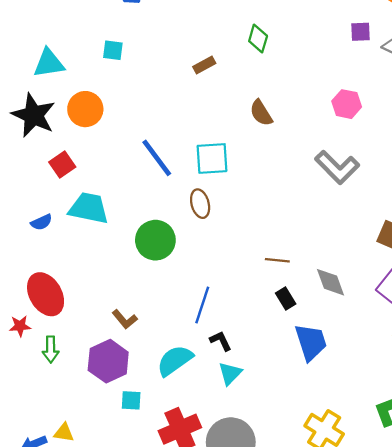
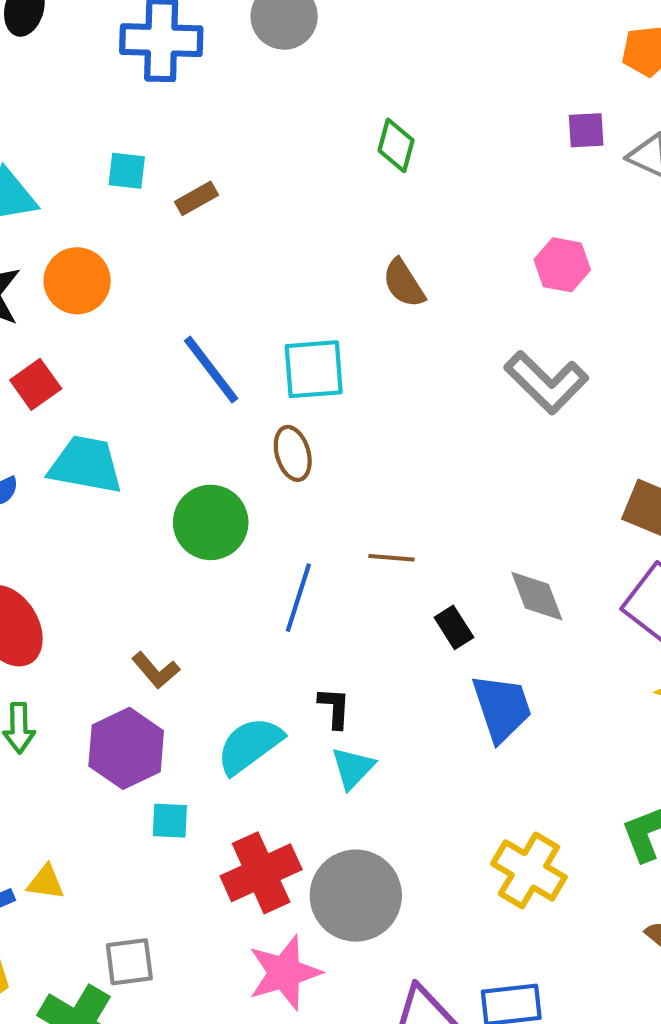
brown rectangle: (204, 65) -> (196, 198), moved
brown line: (277, 260) -> (392, 558), moved
blue line: (202, 305) -> (298, 598), moved
black L-shape: (221, 341) -> (334, 708), turned 30

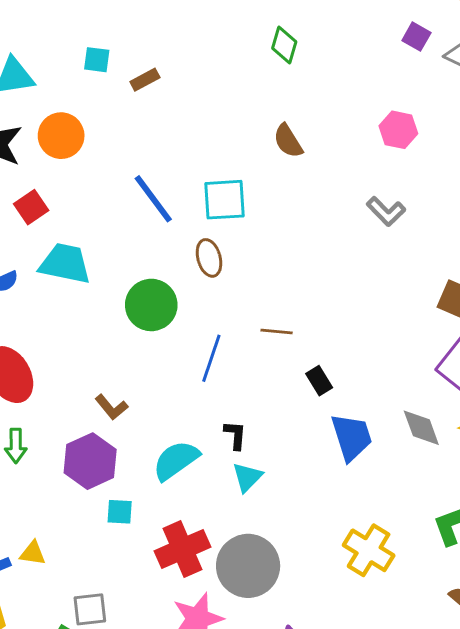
purple square: (586, 130) -> (416, 37), turned 32
gray L-shape: (546, 382) -> (386, 211), size x0.7
gray diamond: (537, 596) -> (421, 428), moved

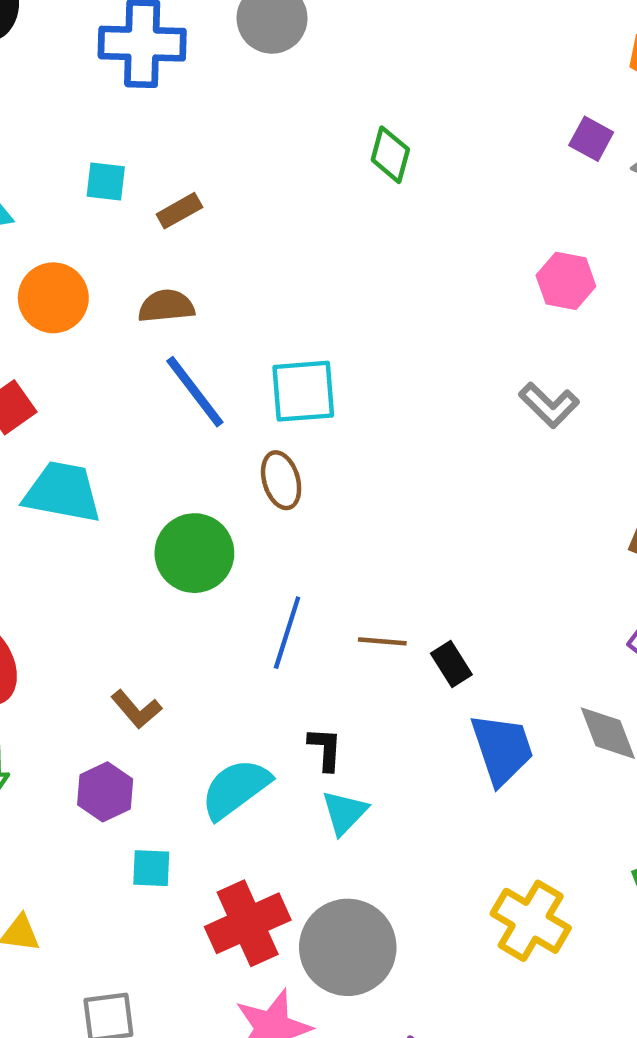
brown semicircle: (288, 141) -> (166, 306), moved, turned 117
brown line: (277, 332) -> (382, 641), moved
purple hexagon: (90, 461) -> (105, 792), size x0.7

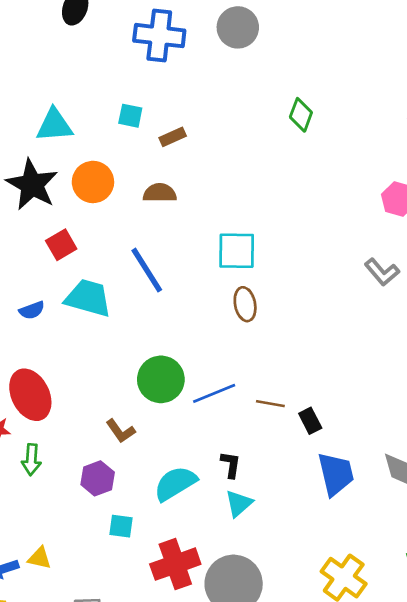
blue line: (195, 392) -> (147, 270), moved
brown ellipse: (281, 480) -> (245, 304), moved
green circle: (194, 553) -> (161, 379), moved
blue line: (287, 633) -> (214, 393), turned 45

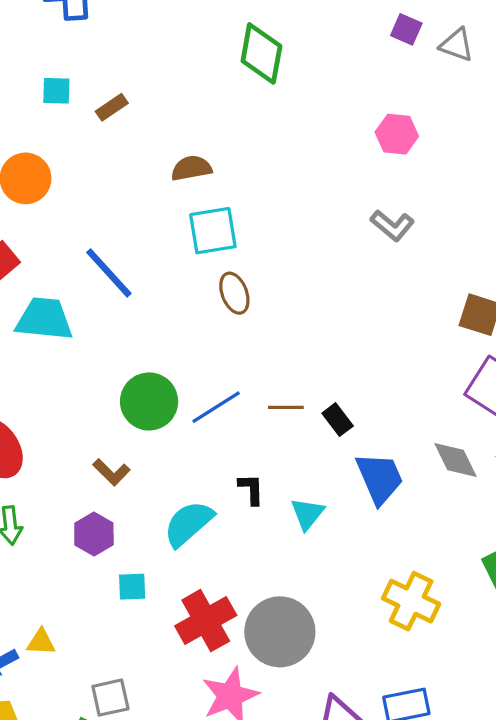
green diamond: (301, 115) -> (261, 53), size x1.5
brown semicircle: (160, 193) -> (191, 168), moved
cyan triangle: (239, 503) -> (307, 514), moved

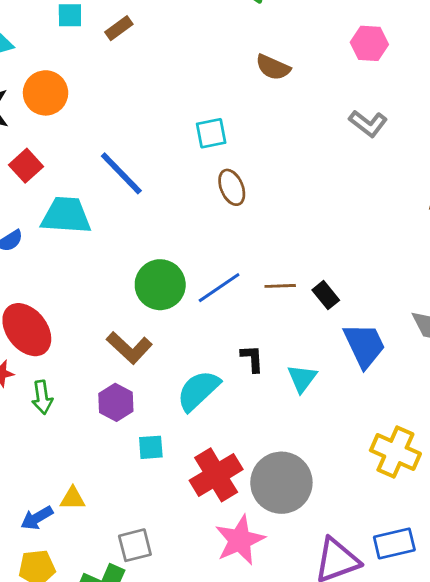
brown semicircle: (191, 168) -> (273, 67), moved, turned -144
cyan square: (213, 231) -> (211, 133), size x0.7
brown L-shape: (111, 472) -> (129, 348), size x1.4

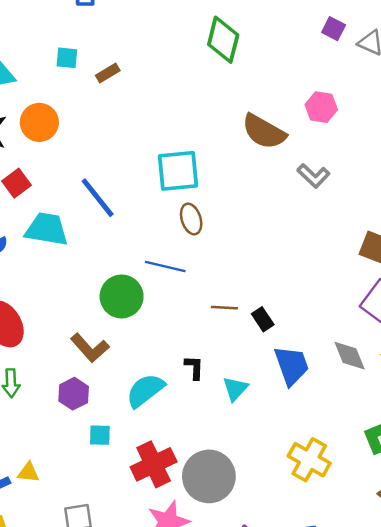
brown semicircle: (273, 67) -> (264, 132), moved, size x1.5
cyan square: (211, 133) -> (178, 171), size x1.6
blue line: (219, 288) -> (165, 266), moved, turned 42

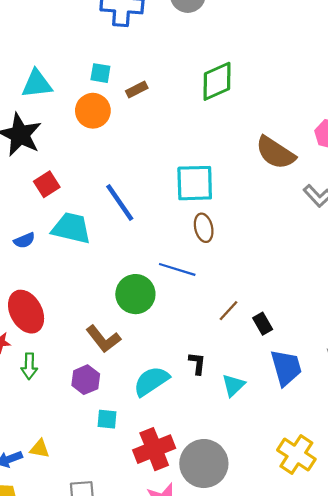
green diamond: (223, 40) -> (217, 81), moved, turned 48
orange circle: (39, 122) -> (93, 111), moved
brown line: (224, 308) -> (228, 311), turned -55

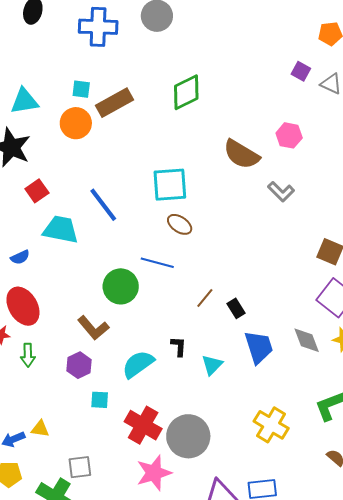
brown rectangle: (137, 89) -> (114, 103), size x1.8
brown ellipse: (204, 228) -> (180, 224), turned -40
blue semicircle: (24, 240) -> (20, 257), moved
red cross: (154, 449) -> (143, 425), turned -36

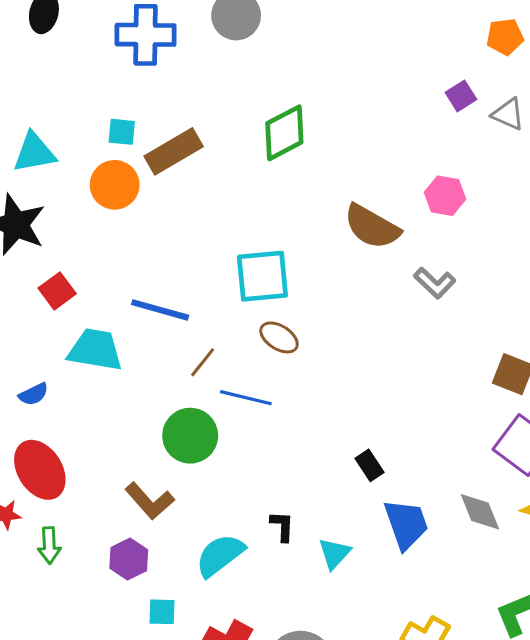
purple square: (301, 71) -> (461, 96), turned 30
blue line: (103, 205) -> (160, 310), turned -36
brown line: (205, 298) -> (203, 362), moved

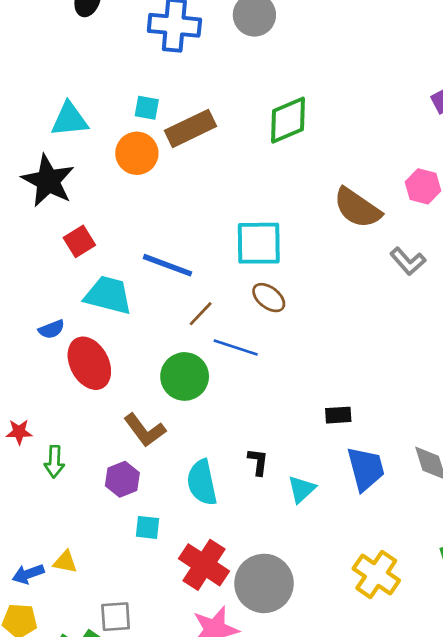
black rectangle: (370, 465) -> (338, 415), turned -65
red ellipse: (40, 470) -> (89, 363), moved
cyan semicircle: (220, 555) -> (202, 482), turned -69

